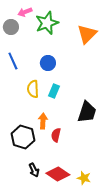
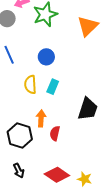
black arrow: (34, 170) -> (19, 171), moved

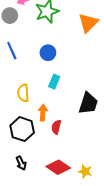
yellow semicircle: (30, 84) -> (23, 93), moved

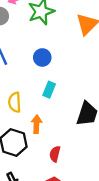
red semicircle: (56, 127) -> (55, 154), moved

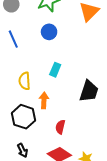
blue circle: (42, 57) -> (49, 32), moved

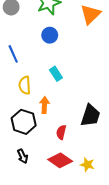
blue line: (13, 39) -> (13, 54), moved
cyan rectangle: (55, 70) -> (56, 74), turned -56
black trapezoid: (89, 91) -> (90, 116), moved

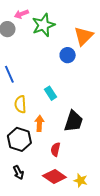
blue circle: (50, 35) -> (68, 55), moved
black trapezoid: (90, 116) -> (74, 121), moved

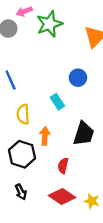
blue circle: (68, 55) -> (78, 78), moved

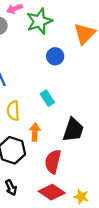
blue circle: (78, 78) -> (55, 56), moved
red semicircle: (63, 166) -> (53, 162), size x1.5

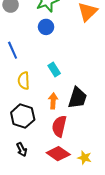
blue circle: (55, 56) -> (46, 27), moved
orange arrow: (35, 132) -> (53, 101), moved

